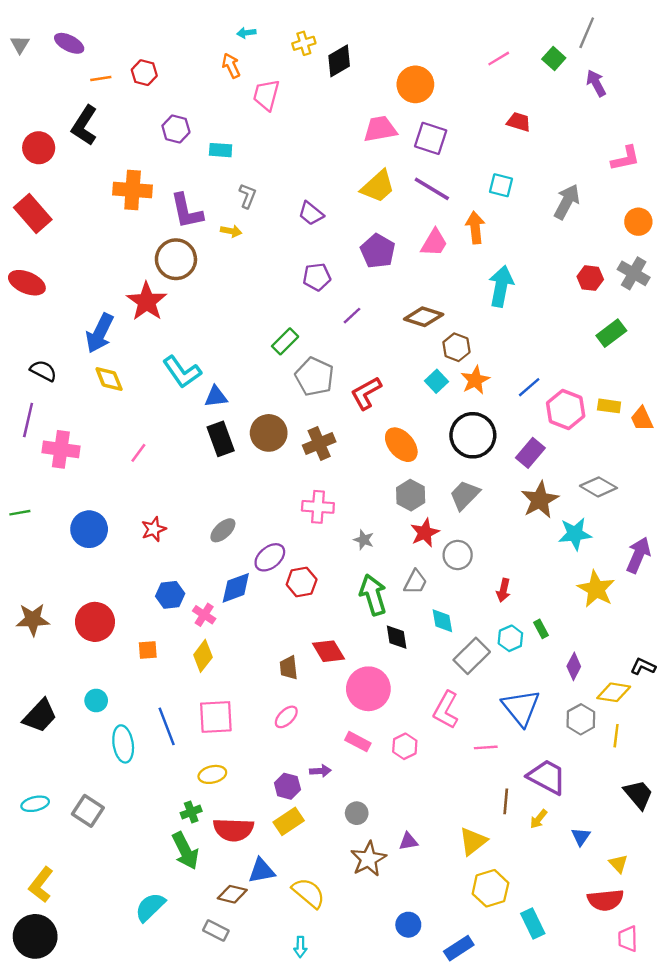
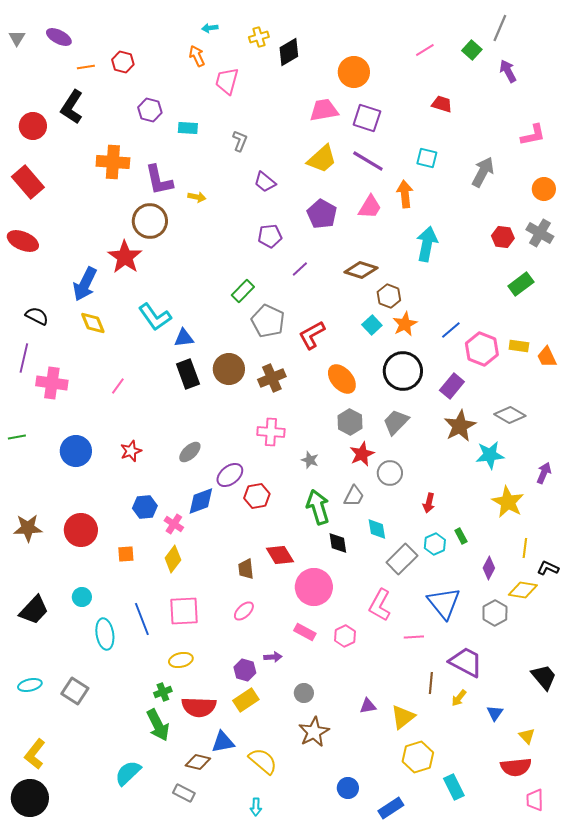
gray L-shape: (248, 196) -> (240, 141), moved
purple arrow: (638, 555) -> (544, 473), size x0.7
yellow line: (616, 736) -> (525, 548), moved
purple triangle: (408, 841) -> (368, 706), moved

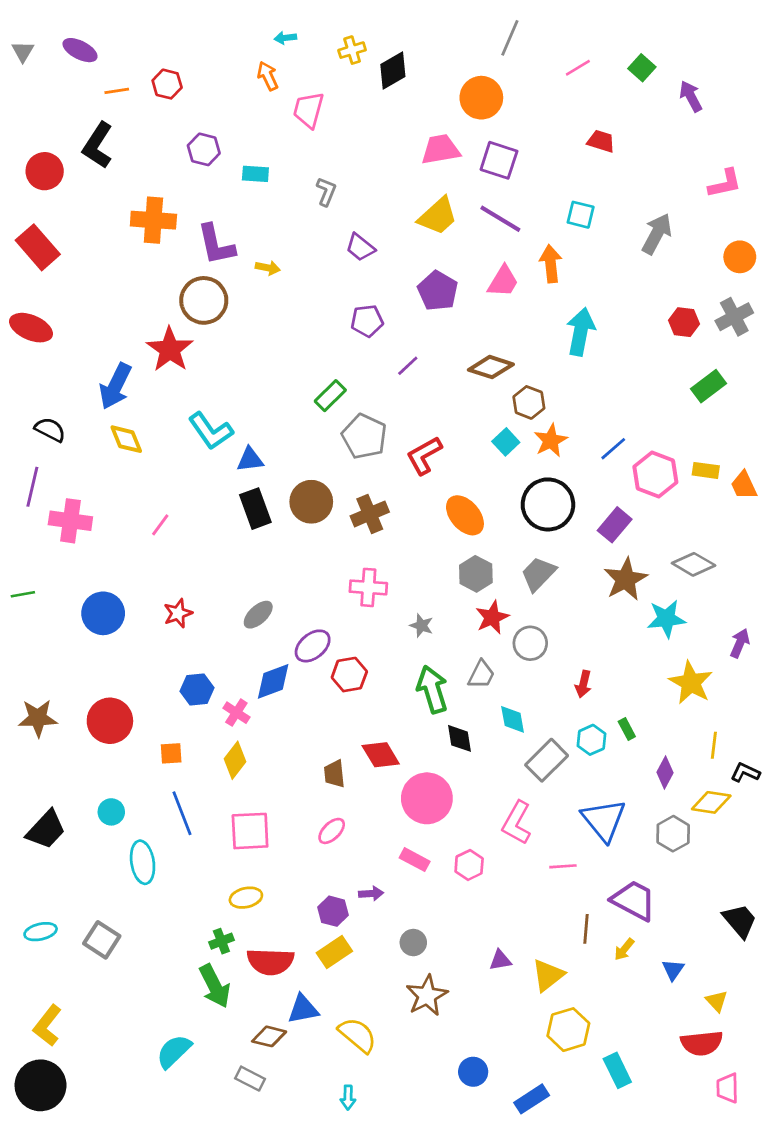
gray line: (500, 28) -> (510, 38), moved
gray cross: (540, 233) -> (734, 317), turned 32
blue line: (142, 619) -> (182, 813), moved

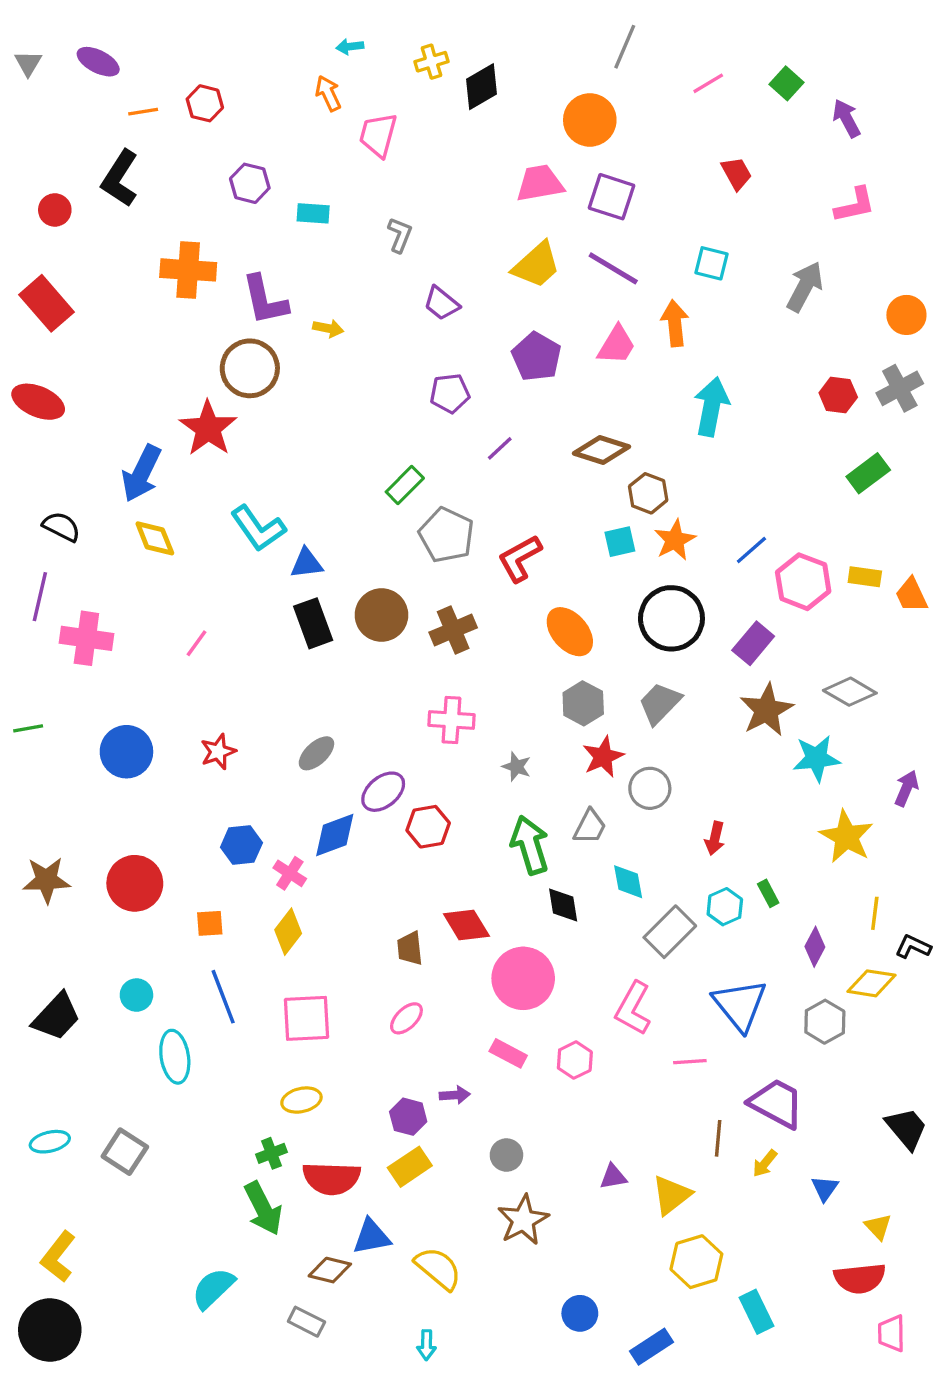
red trapezoid: (601, 141) -> (736, 173), turned 44
red circle: (45, 171) -> (55, 210), size x0.7
pink L-shape: (725, 183) -> (855, 205), moved
cyan square: (506, 442) -> (620, 542), turned 30

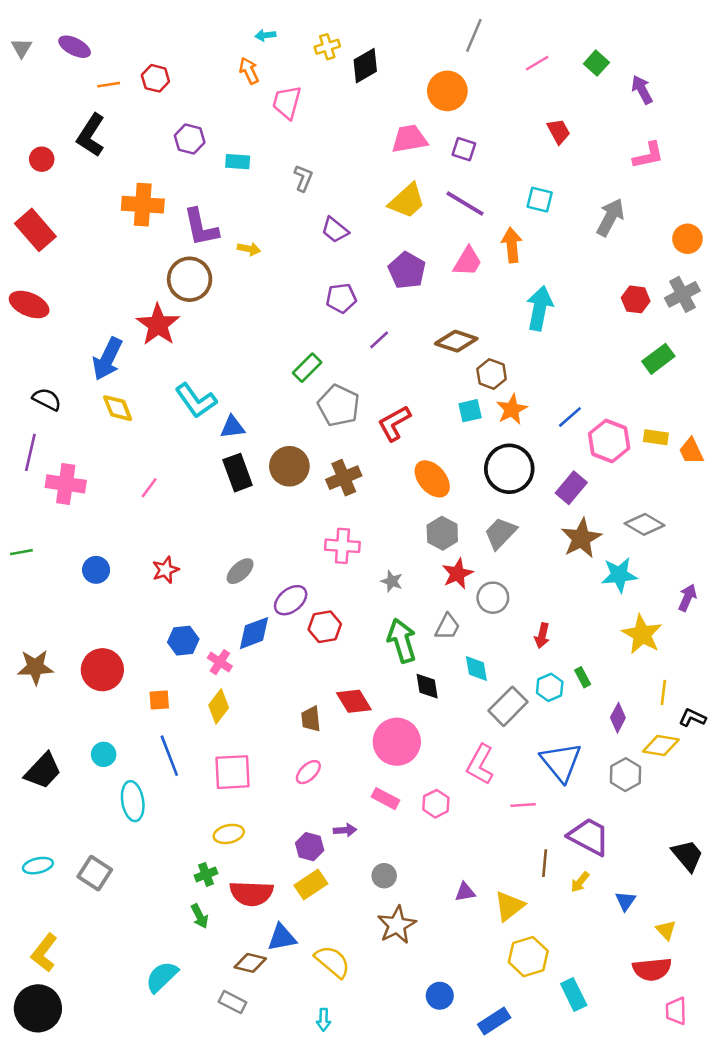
purple square: (611, 197) -> (464, 149), size x0.7
blue circle: (126, 752) -> (96, 570), size x0.7
green arrow: (263, 1208) -> (200, 916), size x0.6

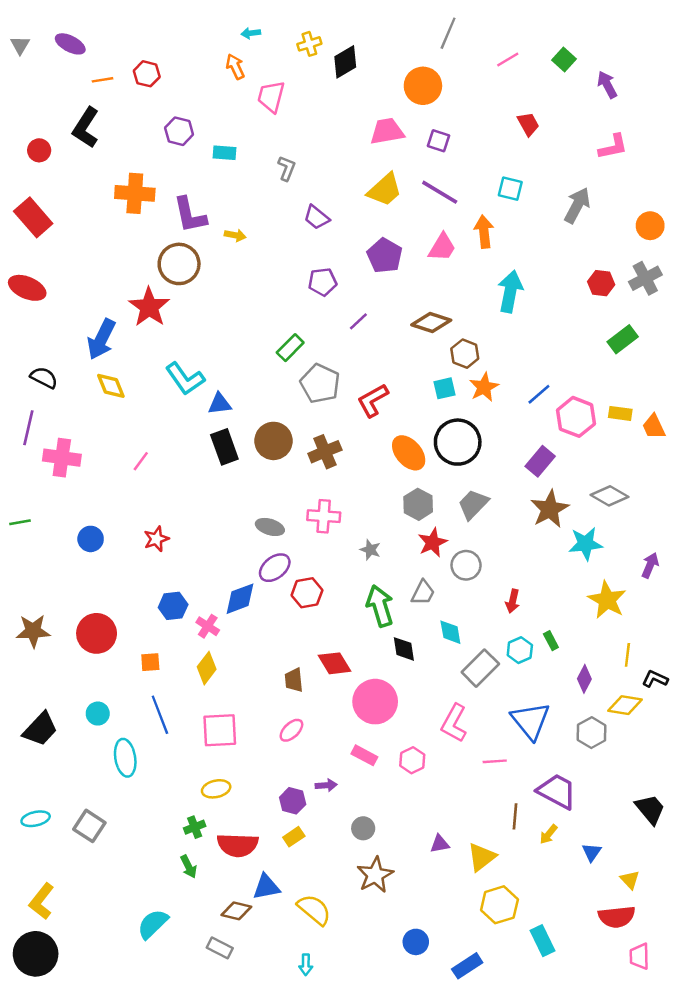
black circle: (509, 469) -> (458, 442), moved
gray ellipse: (240, 571) -> (270, 527), moved, turned 60
yellow rectangle: (311, 885) -> (294, 837), size x0.7

